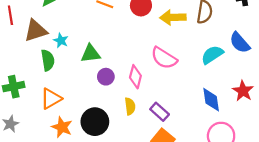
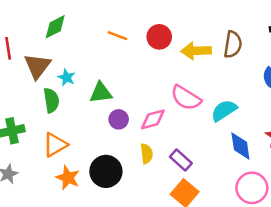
brown triangle: (36, 31) -> (37, 66), turned -35
cyan semicircle: (212, 55) -> (224, 110), moved
pink diamond: (135, 77) -> (153, 119), turned 60

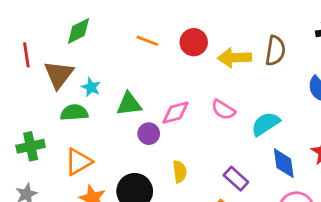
pink semicircle: (186, 98) -> (223, 110), size x0.7
green semicircle: (51, 100) -> (74, 113), turned -85
pink diamond: (153, 119) -> (175, 113), moved
purple rectangle: (181, 160) -> (236, 179), moved

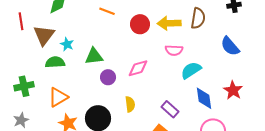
red circle: (194, 42) -> (140, 24), moved
pink semicircle: (223, 110) -> (174, 50), moved, turned -30
pink diamond: (175, 113) -> (138, 68), moved

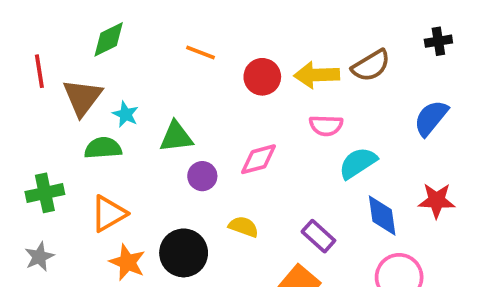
brown semicircle: (198, 18) -> (371, 66), turned 50
blue semicircle: (230, 46) -> (431, 118), turned 80
red star: (233, 90) -> (437, 200), turned -30
yellow semicircle: (130, 104) -> (244, 227), turned -63

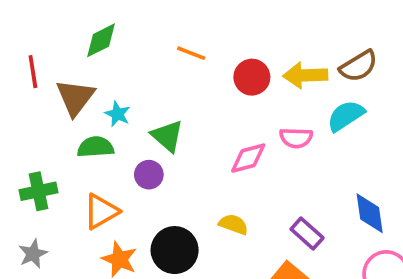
pink semicircle: (326, 126) -> (296, 138), moved
green triangle: (176, 137) -> (167, 136), turned 48
cyan semicircle: (358, 163) -> (346, 116), moved
purple circle: (202, 176) -> (149, 175), moved

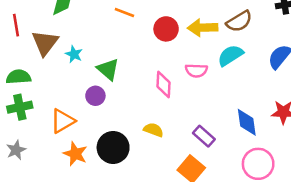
green semicircle: (95, 147) -> (19, 77), moved
pink diamond: (248, 158) -> (164, 84), turned -72

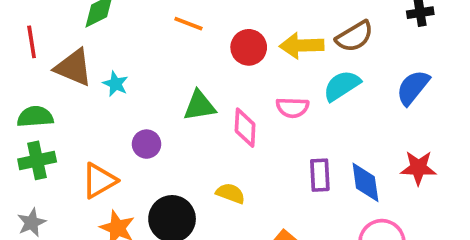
brown triangle: (45, 43) -> (74, 67), turned -44
green triangle: (108, 69) -> (199, 106), moved, turned -50
purple rectangle: (204, 136) -> (320, 175), moved, turned 45

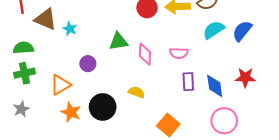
cyan semicircle: (342, 86) -> (214, 30), moved
pink semicircle: (292, 108) -> (179, 53), moved

